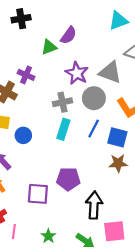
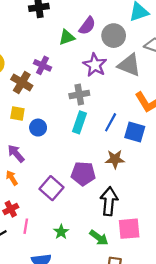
gray circle: (94, 98) -> (114, 36), moved
brown star: (118, 163) -> (115, 159), moved
purple square: (38, 194) -> (52, 188), turned 35

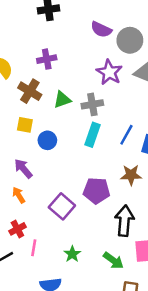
purple semicircle: (87, 26) -> (101, 30), turned 78
green triangle: (67, 37) -> (62, 100), moved
purple cross: (42, 65) -> (47, 59), moved, turned -36

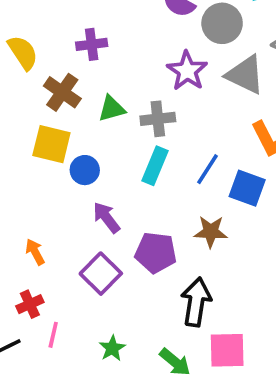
yellow square: (25, 125) -> (51, 144), size x1.5
purple arrow: (23, 169) -> (106, 217), moved

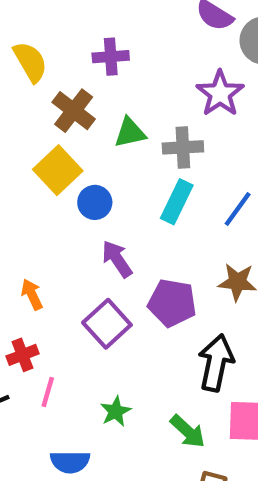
yellow square: (51, 144) -> (58, 170), turned 30

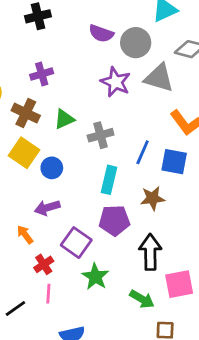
gray cross: (183, 147) -> (101, 135), moved
cyan rectangle: (177, 202) -> (109, 180), moved
purple arrow: (117, 259) -> (47, 208), moved, turned -60
red cross: (23, 355) -> (44, 264), moved
green star: (116, 411) -> (95, 277), moved, size x1.4

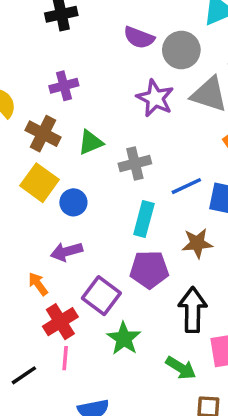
blue line: (143, 152) -> (186, 186), turned 40
red cross: (44, 264) -> (60, 322), size x1.4

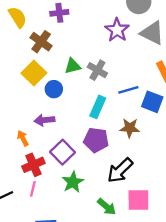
green triangle: (90, 142) -> (73, 66), moved
gray cross: (135, 163) -> (97, 70), turned 36
black arrow: (193, 310) -> (120, 170), turned -144

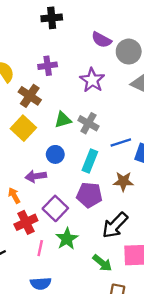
purple star: (117, 30) -> (92, 80), moved
blue circle: (54, 89) -> (55, 154), moved
pink line: (33, 189) -> (40, 248), moved

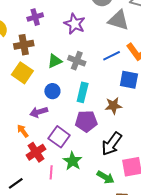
brown cross: (30, 96) -> (24, 45), turned -36
blue line: (121, 142) -> (112, 56), moved

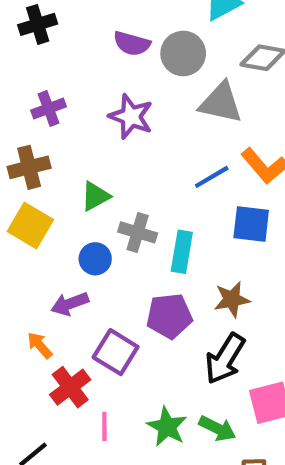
gray cross: (77, 61) -> (138, 232), moved
cyan rectangle: (83, 92) -> (182, 252), moved
brown star: (113, 106) -> (232, 299), moved
green star: (73, 161) -> (167, 427), moved

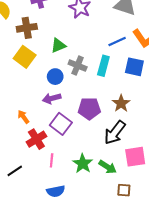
cyan rectangle: (182, 252) -> (103, 66), moved
brown star: (232, 299) -> (121, 103), turned -30
purple arrow: (70, 304) -> (52, 98), moved

